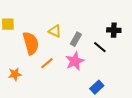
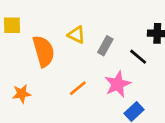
pink star: (75, 61) -> (118, 84), moved
orange line: (47, 63) -> (78, 88), moved

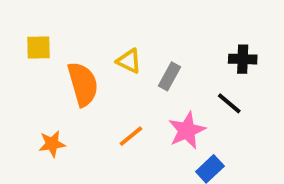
black line: (138, 57) -> (229, 103), moved

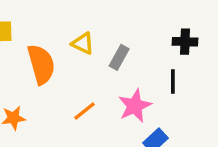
black line: (229, 103) -> (173, 82), turned 50

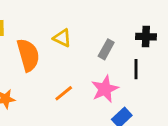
gray rectangle: (119, 57) -> (106, 49), moved

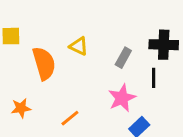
black cross: (146, 37) -> (164, 45), size x1.4
orange line: (64, 93) -> (70, 118), moved

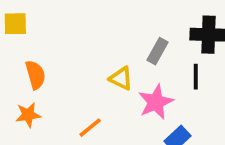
yellow triangle: (79, 46) -> (121, 78), moved
orange semicircle: (44, 63) -> (35, 75), moved, size x0.7

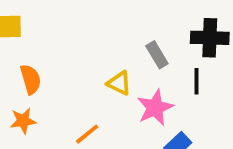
gray rectangle: (157, 51) -> (157, 55), turned -60

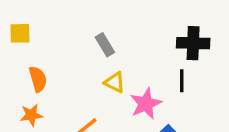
gray rectangle: (157, 55) -> (105, 45), moved

